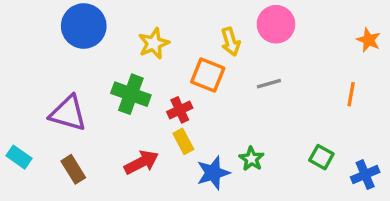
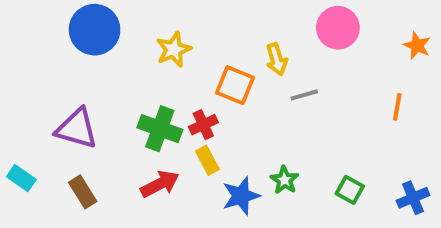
pink circle: (276, 24) -> (338, 28), moved
yellow arrow: (231, 42) -> (277, 59), moved
green cross: (131, 94) -> (160, 129), moved
green square: (321, 157) -> (350, 190), moved

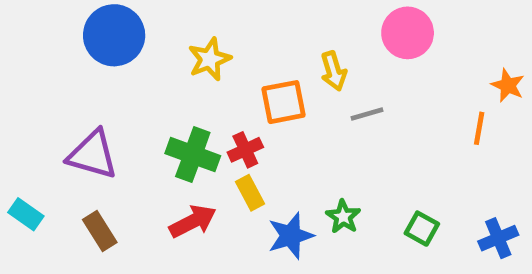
orange star: (417, 45) -> (508, 85), moved
orange square: (235, 85) -> (283, 102), turned -33

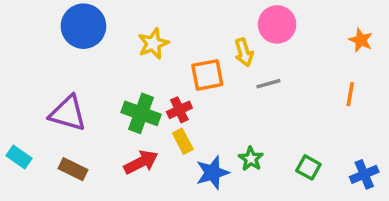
pink circle: (408, 33) -> (277, 24), moved
orange star: (508, 85) -> (361, 40), moved
brown rectangle: (100, 231) -> (73, 169), turned -32

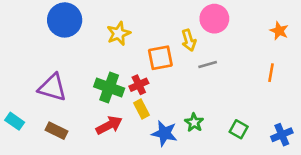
blue star: (213, 173) -> (164, 133), turned 30

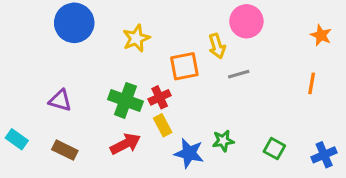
purple triangle: (52, 87) -> (60, 100), size x0.7
green star: (194, 123) -> (223, 141), turned 30

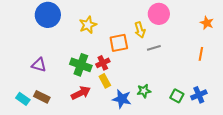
cyan rectangle: (17, 139) -> (23, 99), moved
blue cross: (324, 155) -> (199, 95), moved

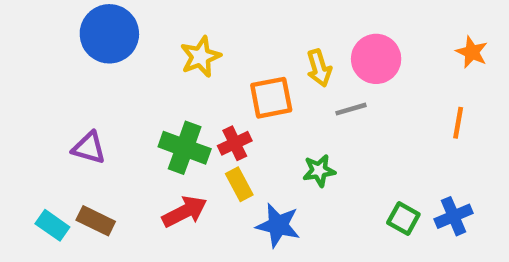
pink circle: (159, 14) -> (376, 59), moved
green star: (144, 91) -> (319, 171), moved

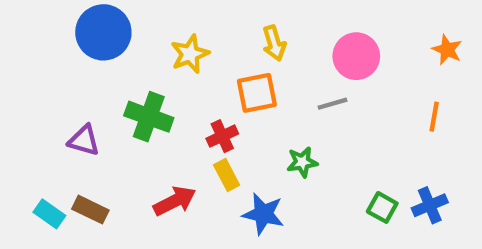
yellow arrow: (319, 68) -> (274, 43), moved
green cross: (185, 148) -> (149, 117), moved

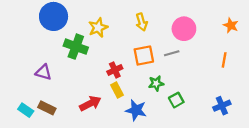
orange square: (257, 93) -> (144, 55), moved
green cross: (149, 117) -> (76, 47), moved
green square: (382, 207) -> (176, 100), moved, turned 32

